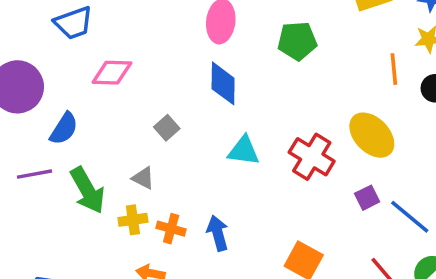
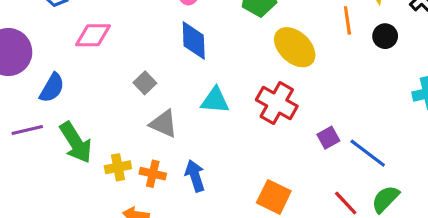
yellow ellipse: (372, 135) -> (295, 47), moved
gray triangle: (143, 178) -> (163, 124), moved, size x1.4

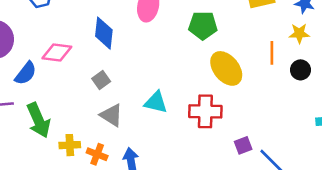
pink diamond: (93, 35) -> (57, 53), moved
blue diamond: (194, 40) -> (104, 33), moved
red cross: (277, 103) -> (205, 111), turned -36

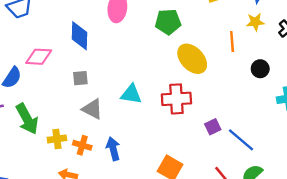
black circle: (300, 70) -> (260, 69), moved
gray square: (101, 80) -> (80, 78), turned 35

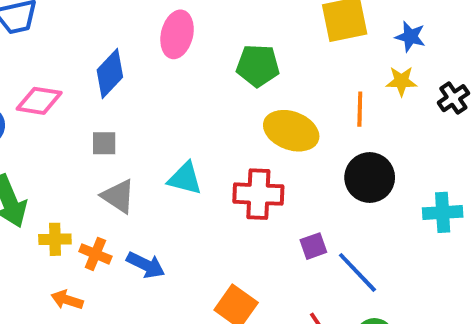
blue diamond: (79, 36) -> (110, 73), turned 36
yellow ellipse: (192, 59) -> (291, 131), turned -32
black circle: (260, 69) -> (370, 178), moved, size x1.6
blue arrow: (113, 149) -> (146, 265), turned 125

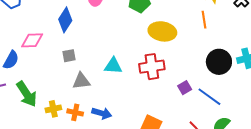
orange line: (360, 109) -> (204, 20), moved
black circle: (370, 178) -> (219, 62), moved
gray triangle: (118, 196) -> (81, 81), turned -30

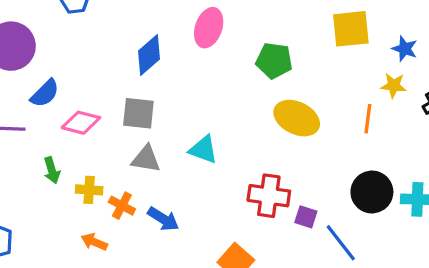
pink diamond: (32, 40) -> (81, 123), moved
gray square: (69, 56) -> (138, 113), size x1.5
red cross: (152, 67) -> (269, 196), moved
purple square: (185, 88) -> (306, 217), turned 32
green arrow: (27, 94) -> (52, 170), moved, size x0.6

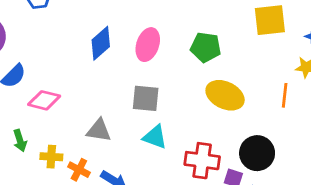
pink ellipse: (209, 28) -> (148, 45), moved
gray square: (138, 113) -> (146, 98), moved
cyan triangle: (203, 150) -> (155, 137), moved
black circle: (372, 192) -> (257, 153), moved

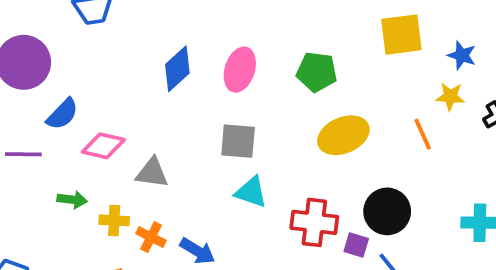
yellow ellipse: (225, 95) -> (343, 135), turned -48
orange line: (285, 95) -> (423, 134), turned -30
gray triangle: (99, 130) -> (152, 173), moved
green arrow: (20, 141) -> (72, 200), turned -65

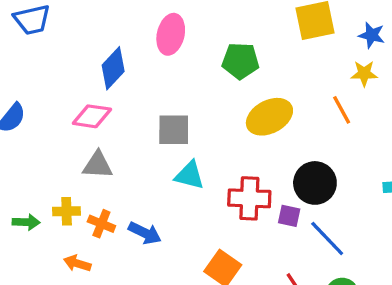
pink ellipse: (240, 70) -> (171, 34), moved
pink diamond: (103, 146) -> (92, 116), moved
green arrow: (72, 200) -> (26, 222), moved

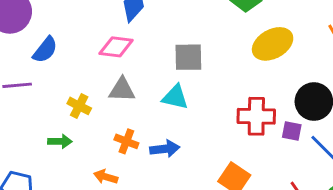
cyan triangle: (190, 175) -> (175, 97), moved
yellow cross: (67, 211) -> (79, 106), moved, turned 30
blue arrow: (145, 233) -> (165, 149), turned -32

